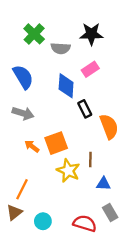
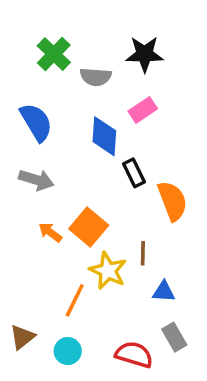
orange square: (56, 143) -> (89, 227), turned -30
orange line: (22, 189) -> (75, 300), moved

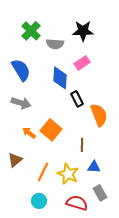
yellow star: (108, 271) -> (68, 174), moved
brown triangle: (22, 337) -> (15, 160), moved

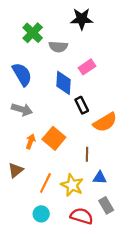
black star: (83, 31) -> (82, 19), moved
orange semicircle: (99, 115) -> (105, 122), turned 80
orange arrow: (29, 133) -> (31, 141), turned 72

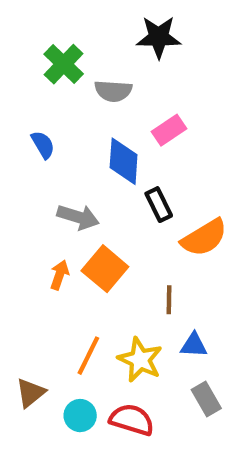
blue semicircle: (22, 74) -> (43, 145), size x0.6
gray arrow: (22, 110) -> (78, 217), moved
brown triangle: (16, 170) -> (30, 393), moved
red semicircle: (82, 216) -> (132, 420), moved

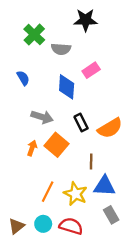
black rectangle: (159, 205) -> (81, 123), moved
blue triangle: (194, 345) -> (104, 186), size x1.5
brown triangle: (30, 393) -> (16, 226), moved

